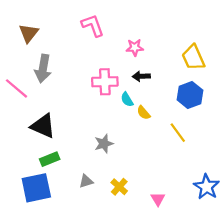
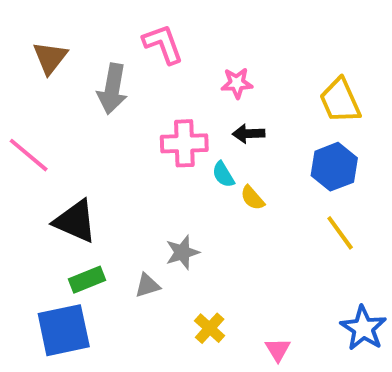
gray arrow: (43, 69) -> (112, 89), moved
yellow line: (178, 133) -> (340, 233), moved
gray triangle: (86, 181) -> (147, 285), moved

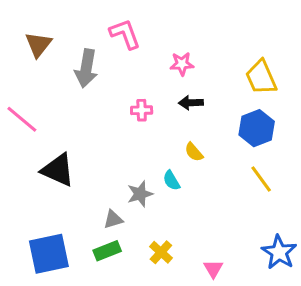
pink cross: (184, 143) -> (142, 110), size x0.6
cyan semicircle: (223, 174) -> (171, 180), moved
green rectangle: (87, 280) -> (107, 251), moved

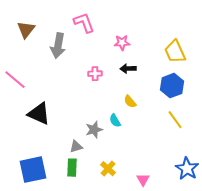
green rectangle: (107, 251) -> (72, 168), turned -66

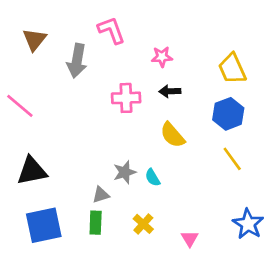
pink cross: (95, 74) -> (126, 98), size x1.5
yellow semicircle: (130, 102) -> (172, 135), size x1.5
black triangle: (39, 114) -> (32, 171), moved, turned -35
cyan semicircle: (115, 121) -> (153, 178), moved

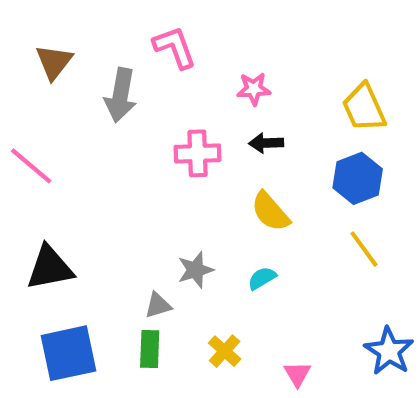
cyan semicircle: (153, 178) -> (262, 278), moved, turned 90

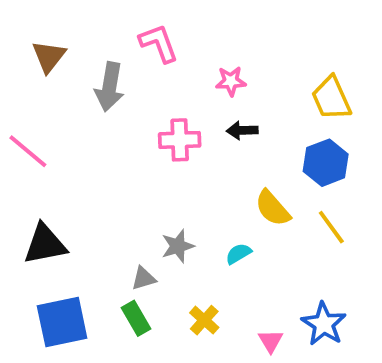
yellow semicircle: (270, 212) -> (273, 208), moved
green rectangle: (150, 349) -> (136, 318), turned -32
blue star: (389, 351) -> (324, 324), moved

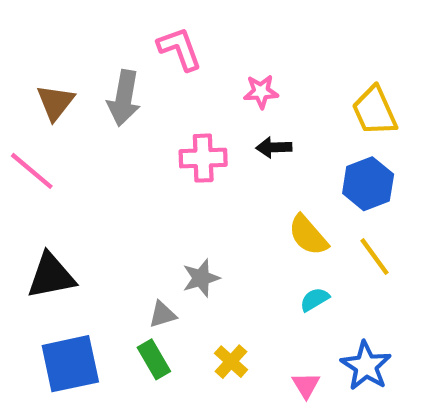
brown triangle: (49, 56) -> (55, 102), moved
cyan semicircle: (238, 254) -> (315, 299), moved

